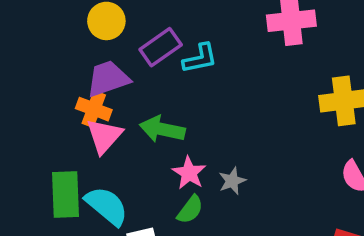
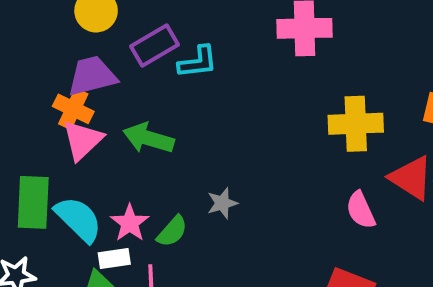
pink star: (189, 173) -> (130, 223), moved

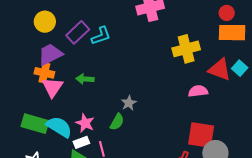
green arrow: (148, 138) -> (85, 79), size x0.7
green rectangle: (33, 202) -> (35, 124), turned -64
pink semicircle: (361, 210) -> (198, 91), turned 120
green semicircle: (172, 231) -> (117, 122), moved

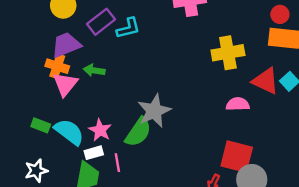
green arrow: (85, 79) -> (94, 70), moved
gray star: (129, 103) -> (154, 111), size x1.8
green semicircle: (117, 122) -> (138, 132), size x1.5
green rectangle: (35, 124) -> (41, 125), size x0.6

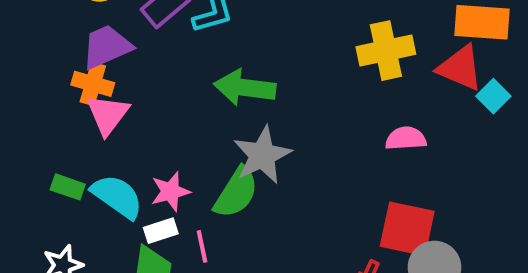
green arrow: (94, 70) -> (245, 88), moved, size x1.6
red triangle: (266, 81) -> (460, 68), moved
pink star: (100, 130) -> (170, 191), turned 30

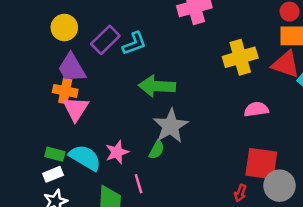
purple trapezoid: (107, 47) -> (72, 68), turned -92
green semicircle: (236, 193) -> (157, 150), size x0.6
white rectangle: (161, 231) -> (53, 174), moved

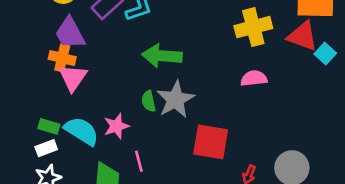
pink semicircle: (256, 109) -> (254, 78), moved
green semicircle: (157, 150) -> (149, 101), moved, turned 138
red square: (261, 164) -> (211, 142), moved

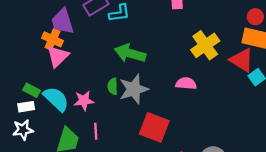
yellow cross: (253, 27) -> (205, 45), turned -32
pink semicircle: (254, 78) -> (186, 83), moved

